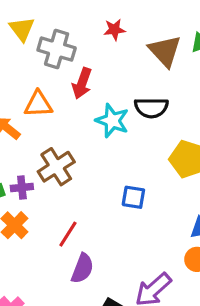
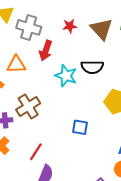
red star: (114, 30) -> (70, 26), moved

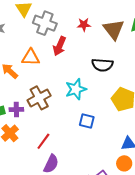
cyan star: (66, 76) -> (76, 89), moved, turned 30

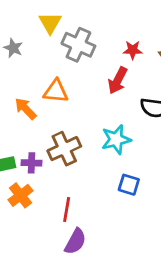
red arrow: (59, 46) -> (118, 81), moved
red line: (43, 141) -> (67, 209), turned -30

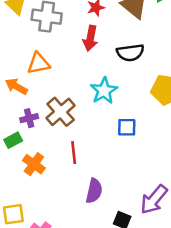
purple cross: (32, 163) -> (29, 118), moved
red line: (67, 209) -> (74, 153), moved

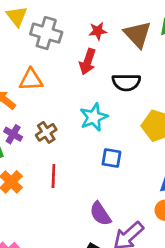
brown cross: (61, 112) -> (46, 132), size x0.7
purple cross: (29, 118) -> (13, 134), turned 36
purple semicircle: (94, 191) -> (100, 214), moved, turned 125

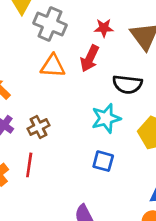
orange triangle: (31, 80) -> (53, 66), moved
cyan star: (94, 117) -> (106, 118), moved
red line: (53, 176) -> (29, 165), moved

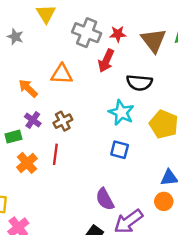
gray cross: (50, 24) -> (87, 33), moved
orange triangle: (53, 66) -> (62, 74), moved
cyan star: (106, 118) -> (121, 113), turned -30

